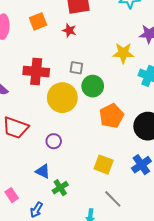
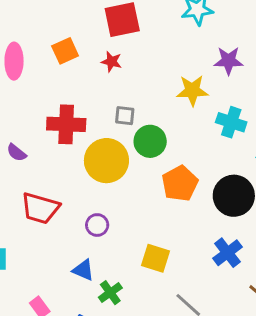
yellow square: (104, 165) -> (155, 258), moved

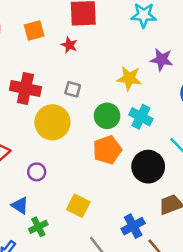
cyan cross: (231, 122) -> (141, 117), moved
green circle: (150, 141) -> (107, 116), moved
blue cross: (227, 253) -> (133, 226), moved

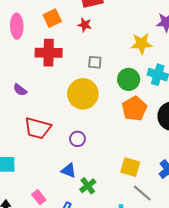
red cross: (25, 89) -> (49, 53), moved
yellow square: (78, 206) -> (130, 167), moved

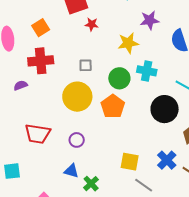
red star: (85, 25) -> (92, 24), moved
purple semicircle: (20, 90) -> (21, 85), moved, turned 128
orange pentagon: (134, 109) -> (113, 106), moved

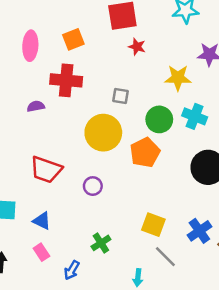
blue triangle: (71, 171) -> (42, 221), moved

